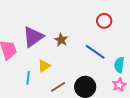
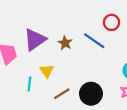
blue line: (95, 52) -> (94, 41), moved
yellow triangle: (44, 66) -> (47, 71), turned -32

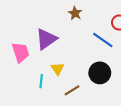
brown star: (65, 43) -> (75, 13), moved
black circle: (91, 94) -> (100, 73), moved

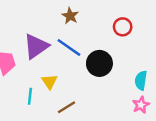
blue line: (103, 40) -> (69, 48), moved
black circle: (100, 73) -> (99, 63), moved

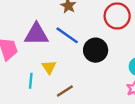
red circle: (123, 27) -> (117, 16), size x1.5
purple triangle: (36, 46) -> (36, 34), turned 35

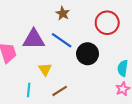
cyan line: (31, 81) -> (29, 90), moved

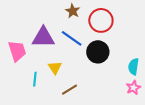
red circle: (107, 23) -> (101, 20), moved
cyan line: (29, 90) -> (35, 79), moved

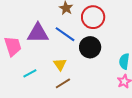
yellow triangle: (55, 68) -> (60, 64), moved
cyan line: (35, 79) -> (30, 73), turned 56

